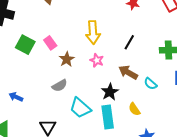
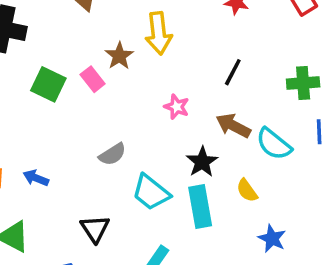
yellow arrow: (93, 32) -> (159, 33), moved
brown star: (67, 59) -> (119, 56), moved
cyan semicircle: (151, 84) -> (274, 144), size x1.5

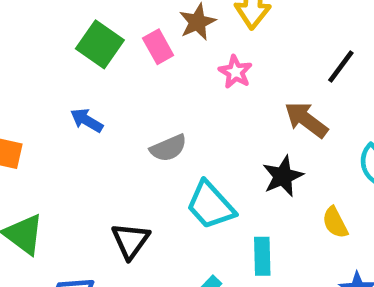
pink star: (177, 107) -> (235, 72), moved
brown arrow: (233, 126) -> (306, 120), moved
blue arrow: (36, 178) -> (87, 120), moved
cyan rectangle: (200, 207) -> (262, 256), moved, size x0.7

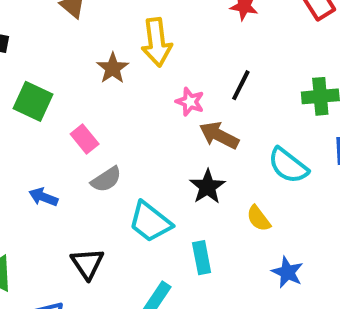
pink rectangle: (158, 47) -> (85, 139), moved
pink star: (235, 72) -> (190, 102), moved
blue arrow: (87, 120) -> (43, 197), moved

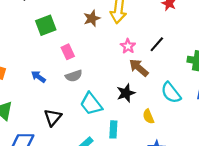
green square: (33, 101) -> (46, 25), turned 30

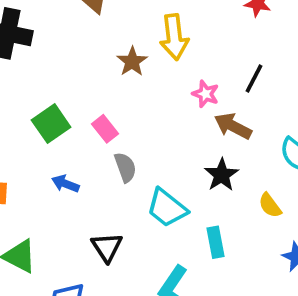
green square: (46, 25) -> (51, 124), moved
gray semicircle: (74, 76) -> (125, 167), turned -77

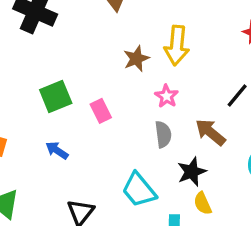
pink star: (206, 94) -> (167, 96), moved
gray semicircle: (125, 167) -> (163, 134), moved
yellow semicircle: (270, 205) -> (203, 203), moved

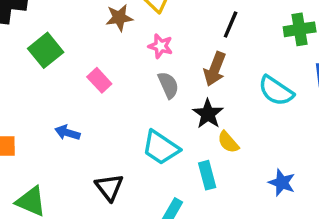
brown star: (136, 59) -> (119, 18), turned 30
green square: (56, 97) -> (46, 50), moved
brown arrow: (210, 132) -> (215, 69), turned -92

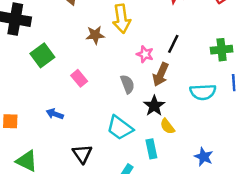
pink star: (160, 46) -> (145, 54), moved
cyan semicircle: (276, 91) -> (203, 92), turned -40

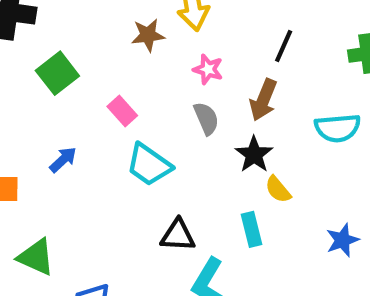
pink star: (145, 54) -> (208, 69), moved
blue arrow: (55, 114) -> (63, 160), moved, turned 119
cyan trapezoid: (120, 128) -> (149, 165), moved
black triangle: (82, 154) -> (178, 235), moved, turned -50
blue star: (204, 157) -> (342, 240), turned 30

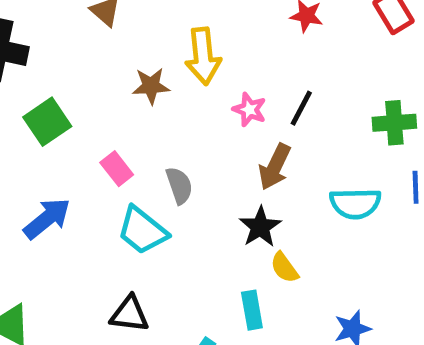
pink star: (208, 69) -> (249, 110), moved
gray semicircle: (206, 118) -> (179, 185), moved
blue arrow: (63, 160) -> (47, 218), size x1.5
black triangle: (178, 235) -> (129, 314), moved

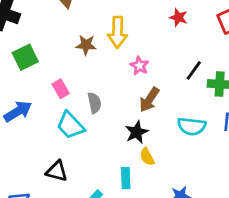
black line: (301, 108) -> (194, 70), moved

